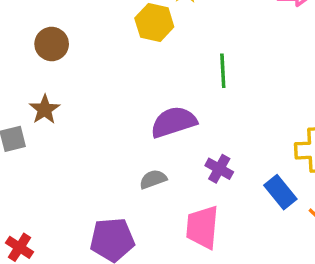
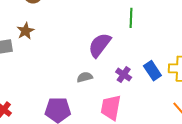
purple semicircle: (174, 122) -> (100, 45), turned -40
blue rectangle: (280, 192) -> (152, 71), moved

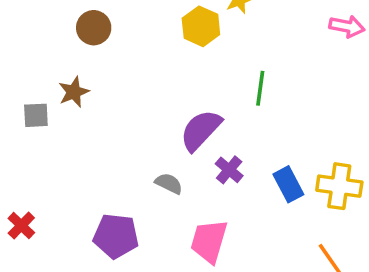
purple cross: (124, 75) -> (229, 170), moved
gray semicircle: (85, 77) -> (169, 183), turned 35

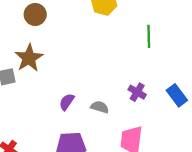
brown star: (74, 92) -> (29, 58), size x1.4
purple semicircle: (201, 130) -> (67, 102), moved, size x0.6

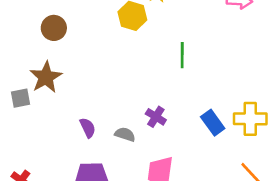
purple cross: (137, 92) -> (156, 117), moved
purple semicircle: (67, 102) -> (88, 128), turned 120

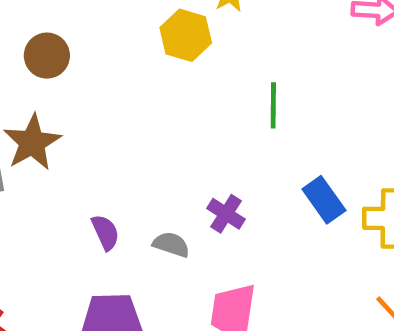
blue rectangle: (213, 123) -> (324, 200), moved

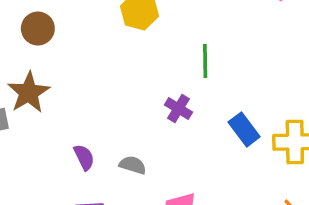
purple cross: (226, 214) -> (179, 108), moved

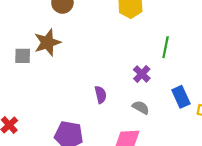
purple semicircle: (84, 157) -> (101, 95), moved
gray semicircle: (133, 165) -> (141, 107), moved

